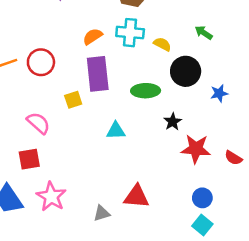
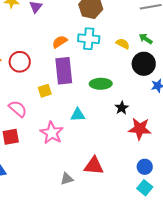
yellow semicircle: (162, 44) -> (123, 44), moved
black circle: (186, 71) -> (144, 64), moved
pink star: (51, 197) -> (52, 133), moved

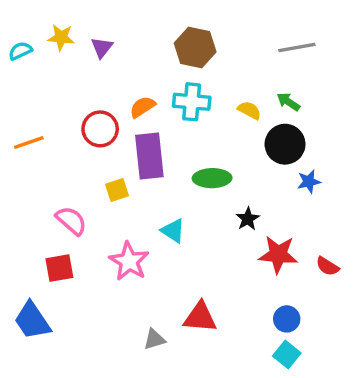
red circle: (20, 62) -> (100, 129), moved
cyan triangle: (78, 115) -> (173, 231), turned 35

